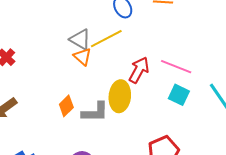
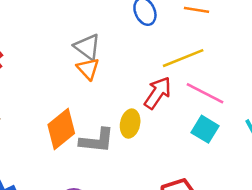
yellow line: (106, 39) -> (183, 58), moved
yellow ellipse: (120, 96) -> (130, 124), size x0.7
orange diamond: (66, 106) -> (61, 129), size x1.5

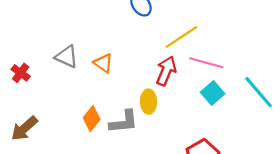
gray triangle: (87, 47) -> (67, 57), moved
orange diamond: (61, 129) -> (92, 119), size x0.7
cyan square: (205, 129) -> (213, 93), turned 30

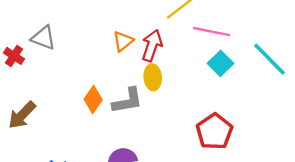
gray triangle: (67, 57) -> (43, 38), moved
orange triangle: (103, 63) -> (123, 41), moved, turned 50
red arrow: (166, 71) -> (152, 46), moved

